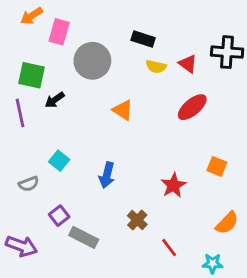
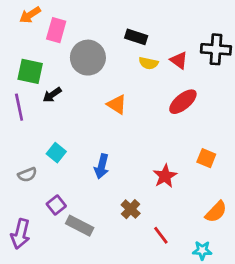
purple arrow: (21, 246) -> (20, 234), turned 84

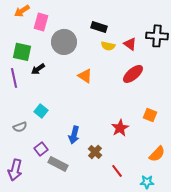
blue arrow: (102, 166) -> (74, 135), moved

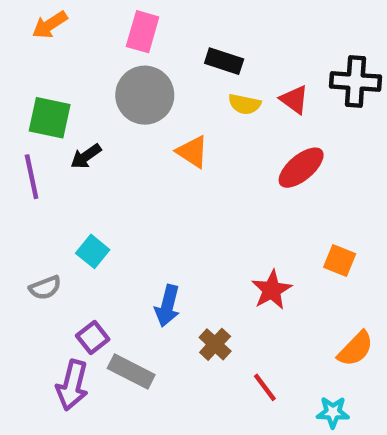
pink rectangle: (41, 22) -> (143, 32), moved
orange triangle: (85, 76) -> (192, 152), moved
purple arrow: (15, 170) -> (72, 385), moved

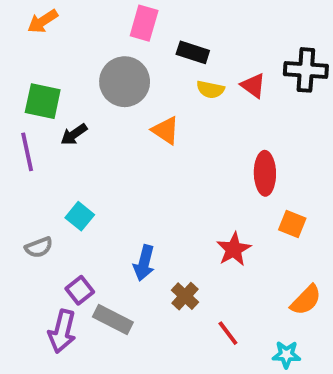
pink rectangle: (143, 32) -> (144, 23), moved
red ellipse: (301, 168) -> (265, 173), moved, turned -51

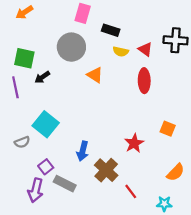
red ellipse: (265, 173) -> (144, 81), moved
cyan square: (80, 216) -> (46, 124), size x1.6
brown cross: (185, 296) -> (106, 170), size x1.5

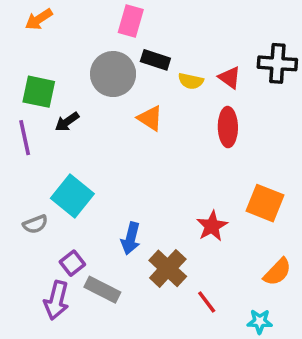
black rectangle: (111, 30) -> (155, 60), moved
orange square: (168, 129) -> (265, 203), size x1.5

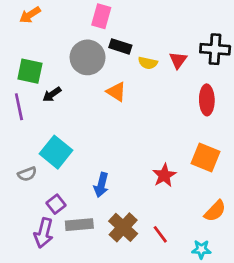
red triangle: (230, 78) -> (178, 60), turned 30
red ellipse: (228, 127) -> (207, 100), moved
brown cross: (168, 268) -> (123, 227), moved
gray rectangle: (102, 290) -> (79, 225), turned -32

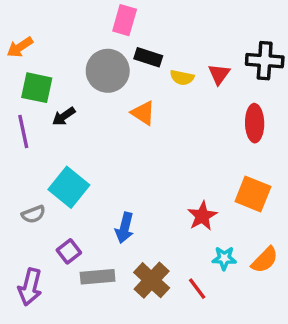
orange arrow: (30, 15) -> (20, 47), moved
purple arrow: (44, 233) -> (30, 287), moved
cyan star: (201, 249) -> (224, 258), moved

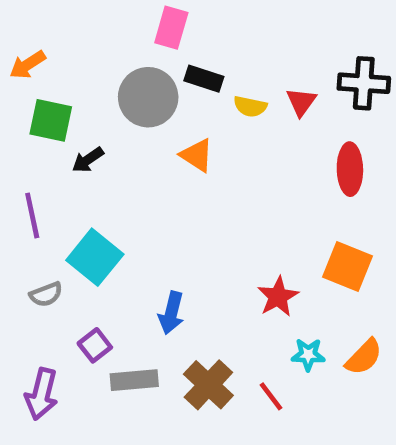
purple line: (23, 132) -> (32, 215), moved

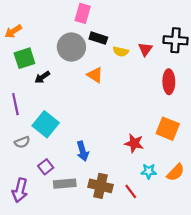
green square: (51, 120) -> (24, 58), turned -30
red star: (278, 297) -> (134, 143), turned -30
blue arrow: (171, 313) -> (83, 151), turned -30
brown cross: (208, 385) -> (101, 186), turned -30

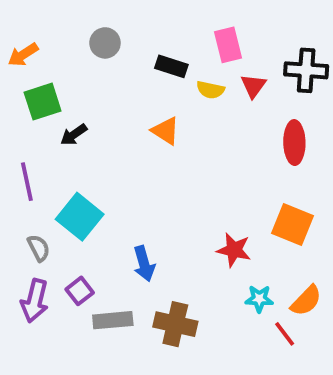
pink rectangle: (83, 13) -> (228, 45), moved, turned -30
gray circle: (71, 47) -> (105, 43), moved, size x0.6
gray semicircle: (22, 142) -> (39, 248), turned -96
purple arrow: (20, 190) -> (35, 301), moved
red line: (131, 191) -> (285, 334), moved

